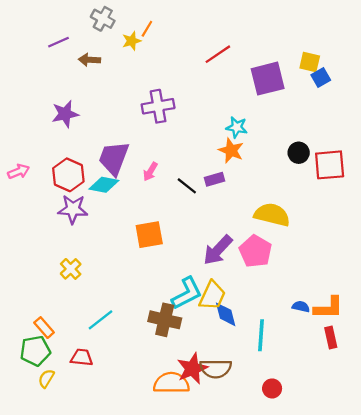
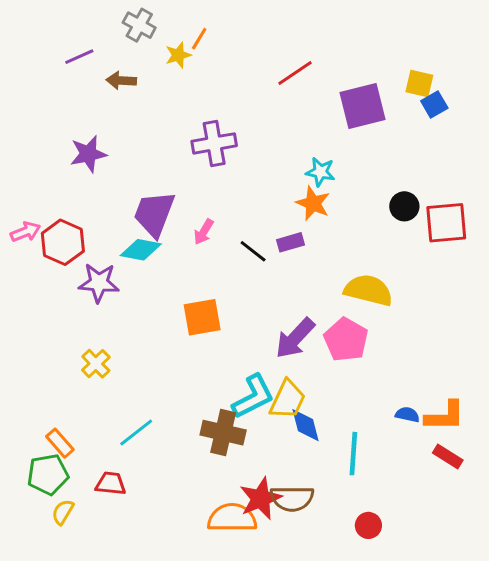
red hexagon: (68, 175) -> (63, 242), moved
red rectangle: (331, 338) -> (448, 457), turned -45

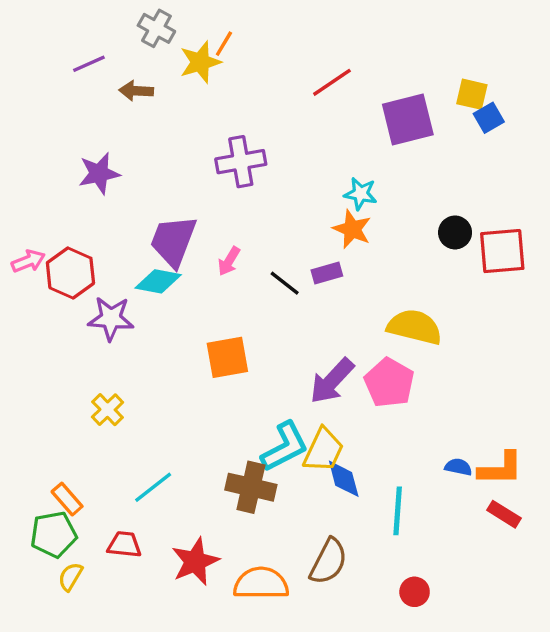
yellow star: (178, 55) -> (200, 62), size x1.4
red star: (261, 498) -> (195, 561), moved
brown semicircle: (292, 498) -> (329, 561), turned -63

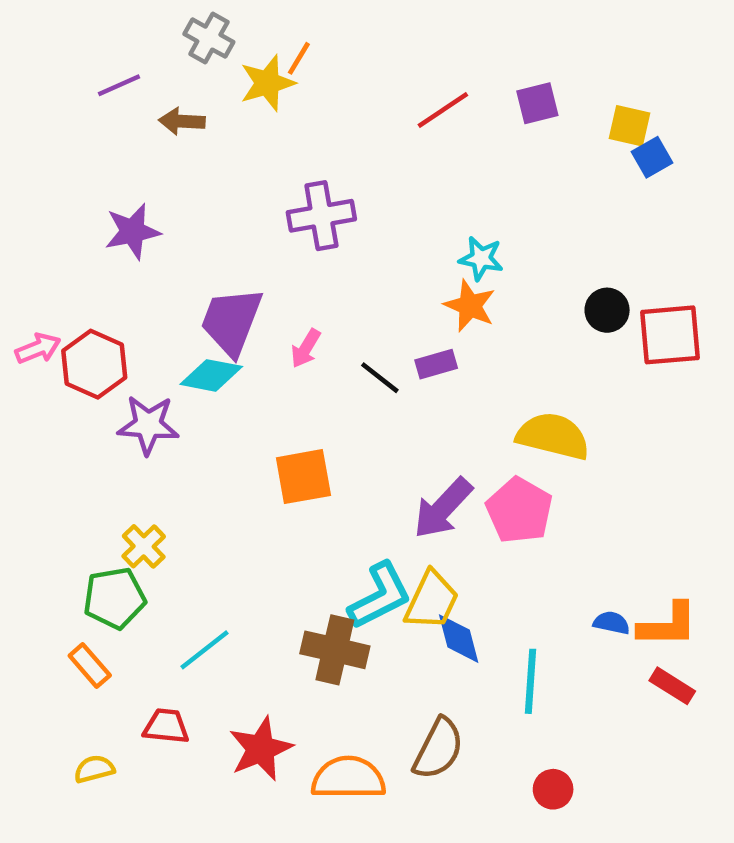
purple square: (408, 119) -> (537, 103), moved, size x0.6
green pentagon: (54, 534) -> (114, 598), moved
yellow semicircle: (70, 577) -> (94, 769), turned 44

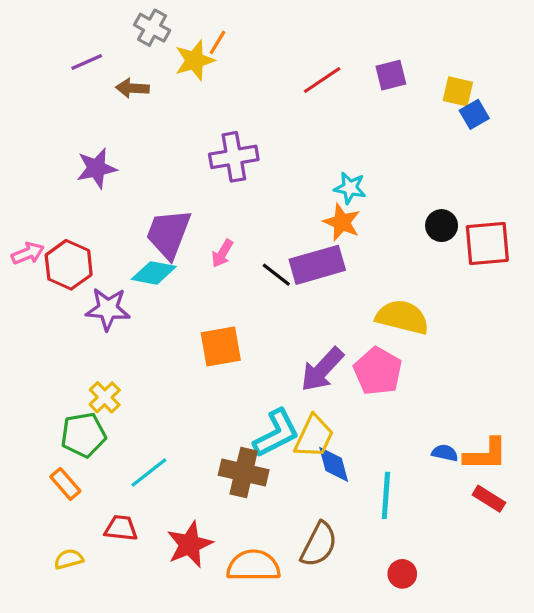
purple rectangle: (436, 364) -> (317, 265), size x1.8

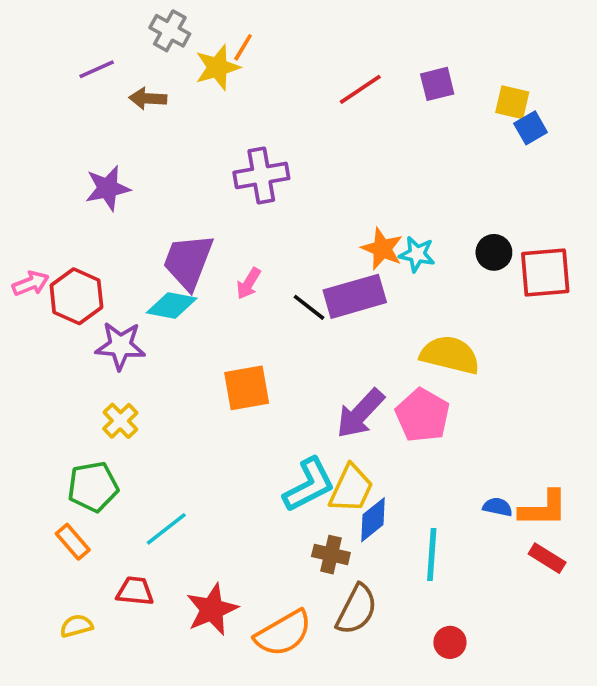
cyan star: (350, 188) -> (417, 254), moved
yellow cross: (105, 397) -> (120, 421), moved
blue diamond: (334, 464) -> (373, 520), turned 66
brown cross: (244, 472) -> (331, 555), moved, size x0.7
orange semicircle: (253, 566) -> (283, 633), turned 150

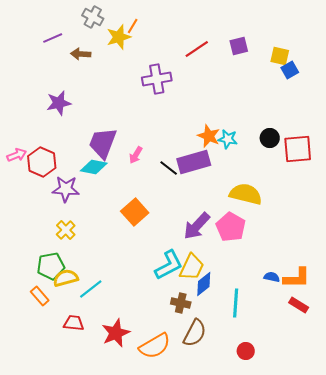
purple cross: (261, 175) -> (157, 79), moved
orange square: (247, 388) -> (135, 212), turned -32
yellow semicircle: (76, 626) -> (66, 278), moved, size x1.4

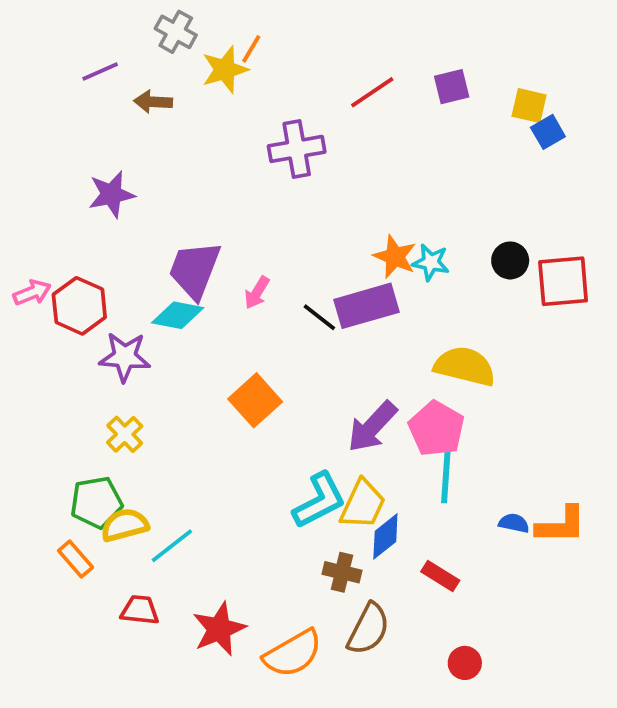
cyan line: (236, 303) -> (446, 476), moved
red rectangle: (299, 305) -> (440, 576), moved

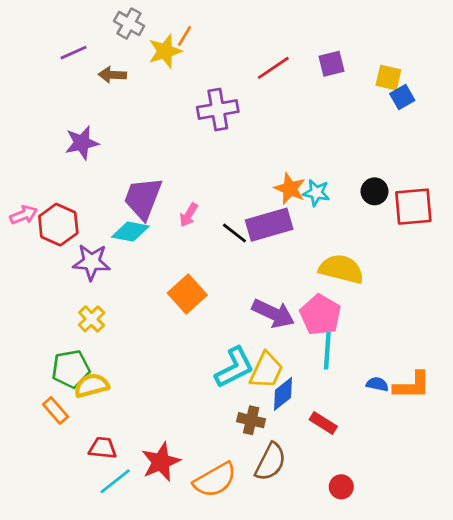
purple arrow: (372, 427) -> (273, 313), turned -108
cyan line: (172, 546) -> (115, 481), moved

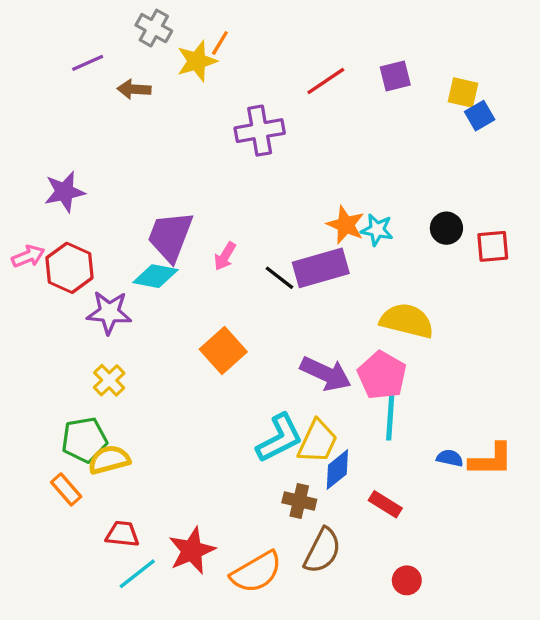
purple star: (82, 143) -> (64, 192), moved
red square: (413, 207) -> (493, 246), size x0.7

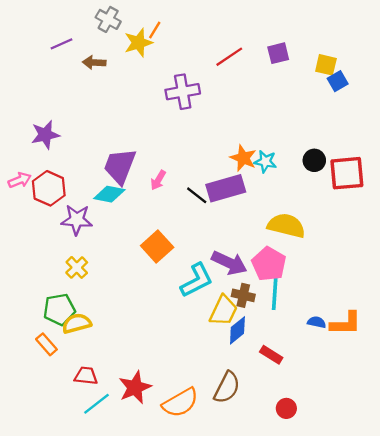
red square: (493, 246) -> (347, 173), size x1.5
cyan L-shape: (279, 438) -> (197, 280), moved
brown cross: (299, 501) -> (243, 295), moved

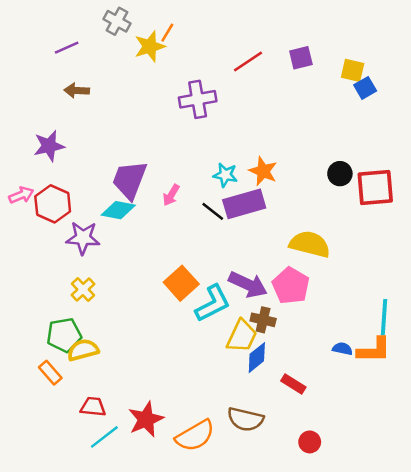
brown arrow: (94, 63) -> (77, 91), moved
cyan star: (265, 162) -> (225, 175), moved
orange square: (157, 247) -> (181, 283), moved
cyan line: (275, 293) -> (384, 317), moved
brown semicircle: (227, 387) -> (245, 419), turned 76

